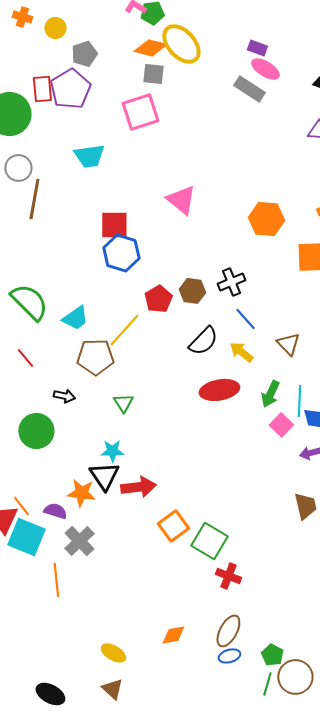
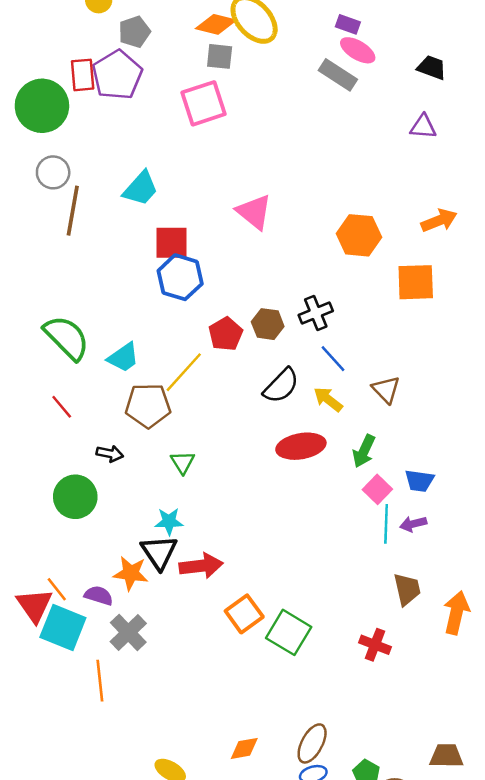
cyan trapezoid: (89, 156) -> (141, 188), moved, turned -40
cyan line: (299, 401) -> (386, 524), moved
red cross: (228, 576) -> (375, 645), moved

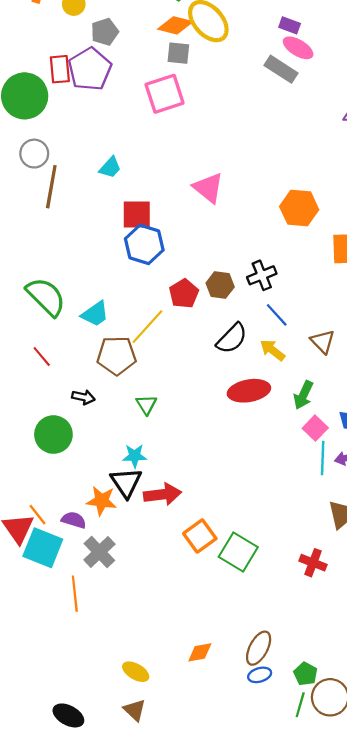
cyan trapezoid: (141, 188) -> (110, 167), size x0.7

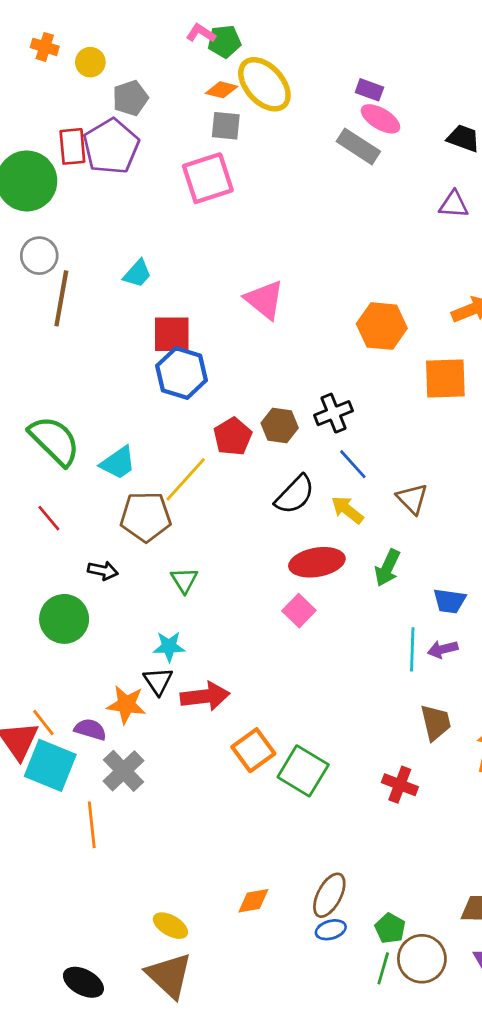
orange diamond: (175, 25) -> (222, 90), size x0.7
pink square: (315, 428) -> (299, 611), moved
black triangle: (126, 483) -> (158, 681), size x0.7
brown triangle: (135, 710) -> (169, 975), size x1.6

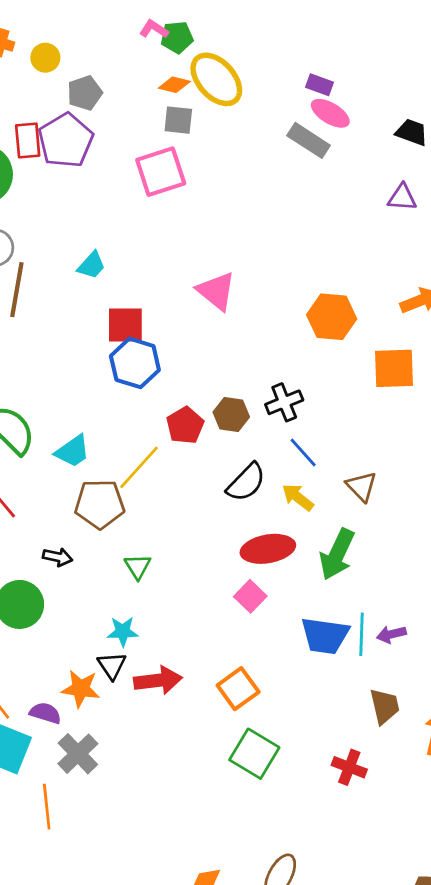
green arrow: (387, 568) -> (337, 554), size x1.4
blue trapezoid: (450, 601) -> (325, 636), moved, size x1.5
orange square: (253, 750) -> (238, 689), moved

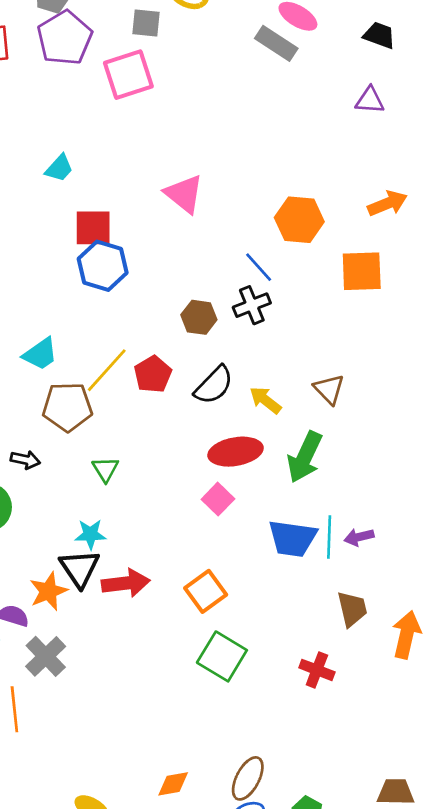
purple pentagon: (66, 140) -> (65, 38), moved
red pentagon: (185, 425) -> (153, 374), moved
blue line: (303, 452) -> (259, 267), moved
black triangle: (112, 666) -> (80, 568), size x1.4
orange star: (81, 689) -> (48, 591), turned -30

